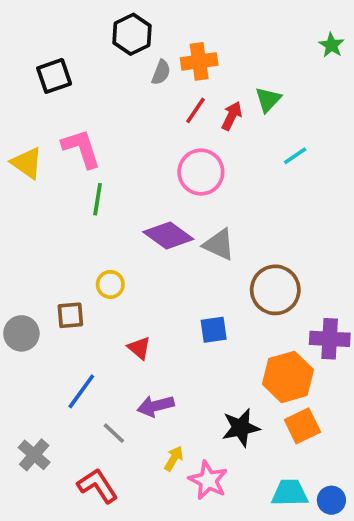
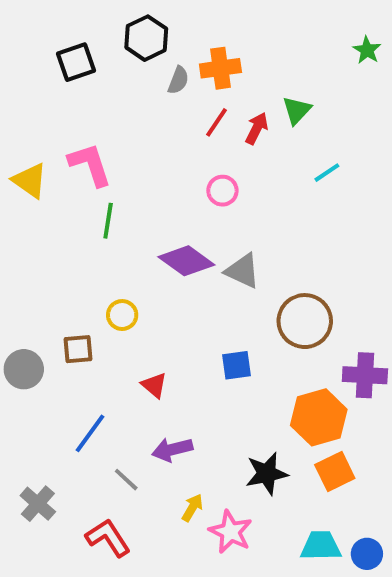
black square: (54, 76) -> (76, 62), moved
pink circle: (201, 172) -> (222, 191), size x0.6

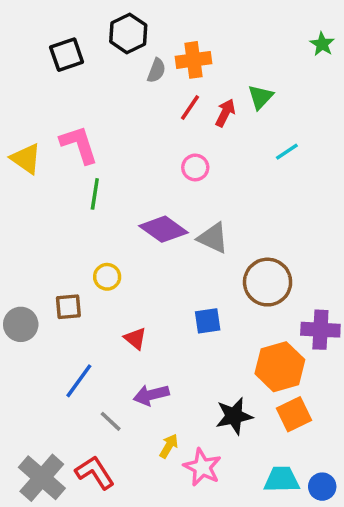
gray cross: (38, 504) -> (42, 478), moved, size x1.5

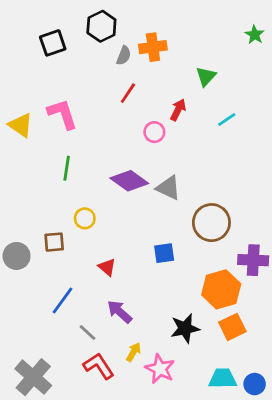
red line: (190, 108) -> (128, 93), moved
red arrow: (225, 113) -> (178, 110), moved
green line: (95, 194) -> (67, 168), moved
purple arrow: (151, 395) -> (120, 312), turned 56
red L-shape: (95, 472) -> (99, 366), moved

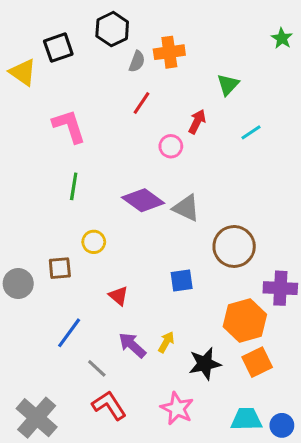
yellow triangle: (21, 125) -> (23, 72), moved
yellow arrow: (133, 352) -> (166, 342), moved

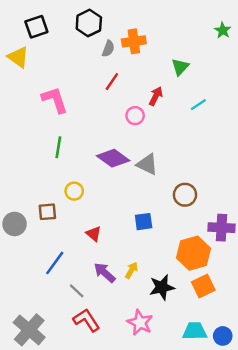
black square: (58, 48) -> (36, 27), moved
brown circle: (234, 246) -> (185, 195), size x0.7

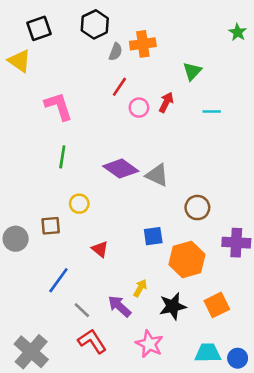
cyan line: (198, 105) -> (212, 111), turned 35
pink circle: (135, 116) -> (139, 108), moved
orange hexagon: (193, 253) -> (187, 259), moved
purple arrow: (105, 273) -> (119, 306), moved

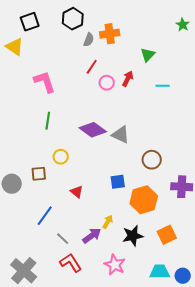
purple arrow: (119, 306) -> (92, 236), turned 102

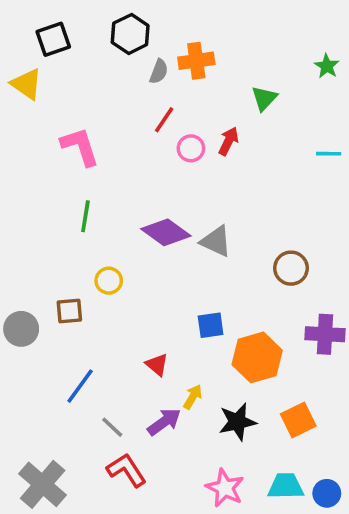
green star: (183, 25) -> (327, 66), moved
cyan line: (163, 86) -> (329, 154), moved
brown circle: (152, 160) -> (291, 268), moved
red triangle: (77, 192) -> (157, 365), moved
pink star: (115, 265) -> (225, 488), moved

